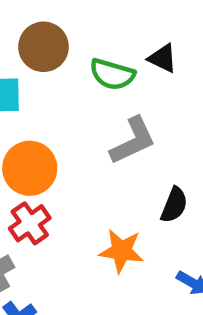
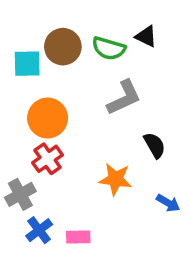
brown circle: (43, 47) -> (63, 47), moved
black semicircle: (174, 205) -> (155, 145), turned -52

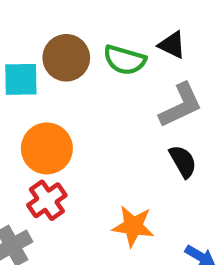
gray L-shape: (124, 98) -> (181, 105), moved
black semicircle: (155, 145) -> (183, 161), moved

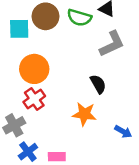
black semicircle: (183, 161) -> (98, 84), moved

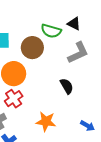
brown circle: (46, 16) -> (32, 48), moved
orange star: (84, 114) -> (46, 122), moved

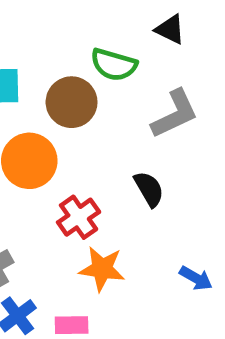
black triangle: (74, 24) -> (170, 29), moved
red cross: (14, 99) -> (79, 217), moved

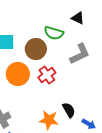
black semicircle: (149, 189) -> (69, 110), moved
red cross: (79, 217) -> (47, 75), moved

